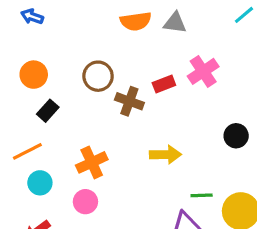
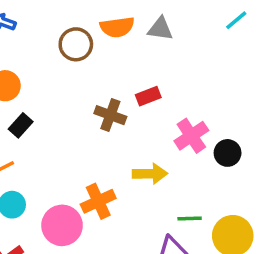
pink cross: (203, 71) -> (191, 136), moved
brown circle: (98, 76) -> (76, 44), moved
orange cross: (92, 162) -> (98, 201), moved
pink circle: (85, 202) -> (62, 225), size x1.5

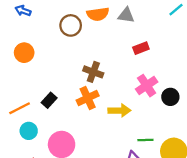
red rectangle: (148, 96) -> (141, 48), moved
black rectangle: (21, 125) -> (49, 100), moved
orange cross: (98, 201) -> (88, 98), moved

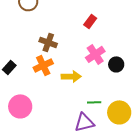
red rectangle: (141, 48) -> (90, 21), turned -32

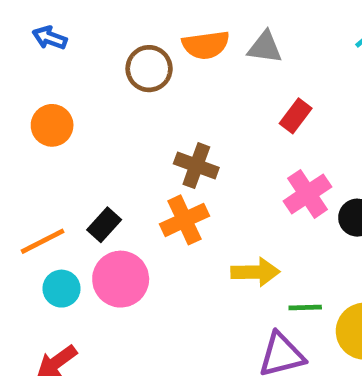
yellow arrow: (71, 76) -> (255, 272), moved
pink circle: (20, 106) -> (121, 279), moved

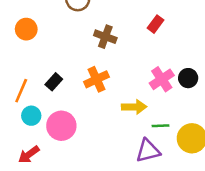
brown cross: (196, 166) -> (105, 37), moved
pink cross: (308, 194) -> (162, 79), moved
orange line: (43, 241) -> (21, 91), turned -40
pink circle: (121, 279) -> (61, 126), moved

